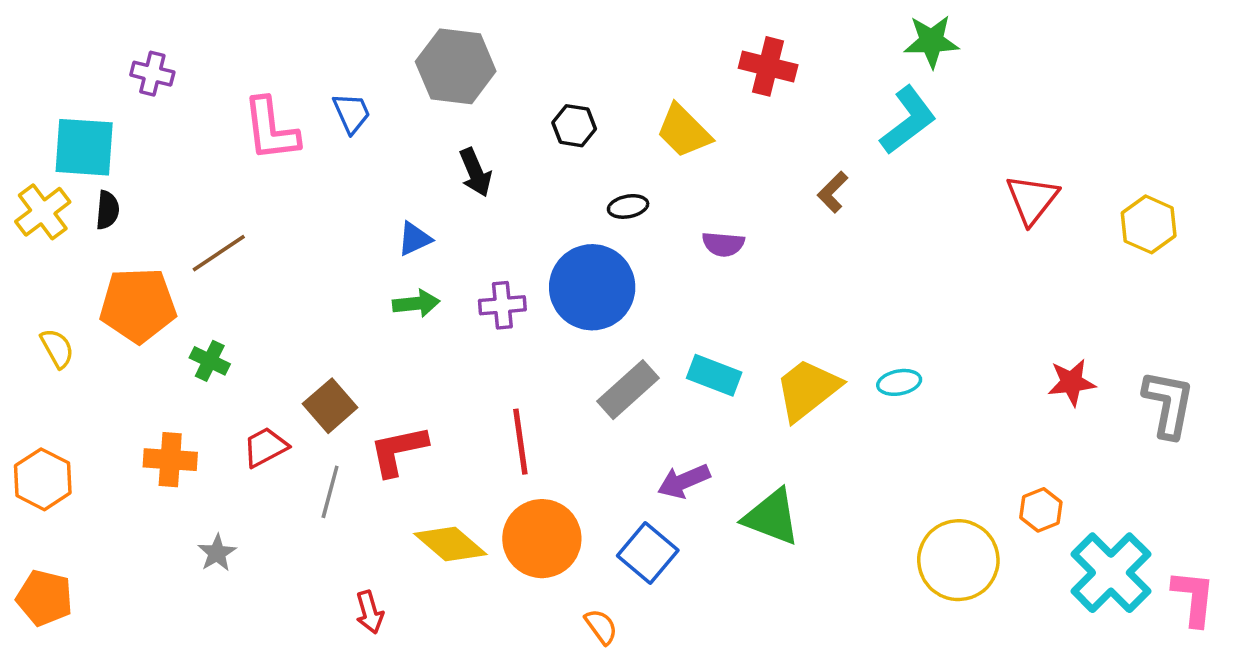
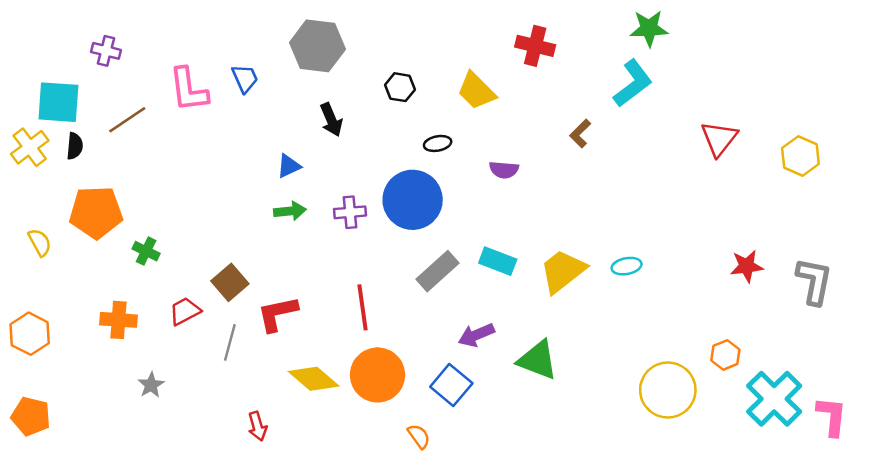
brown line: (219, 253) -> (127, 120), moved

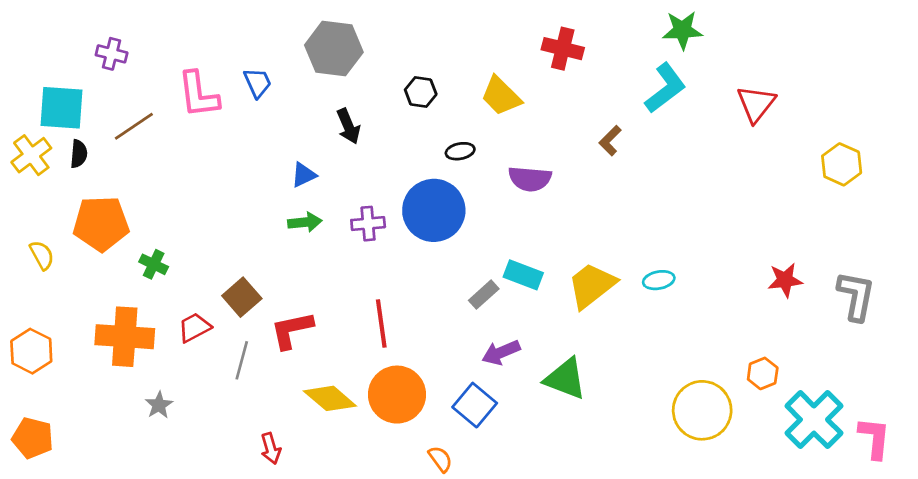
red triangle: (719, 138) -> (756, 104), moved
purple semicircle: (504, 170) -> (530, 179), size x1.4
gray rectangle: (438, 271) -> (484, 295), moved, size x0.7
orange cross: (118, 320) -> (125, 337), size x1.5

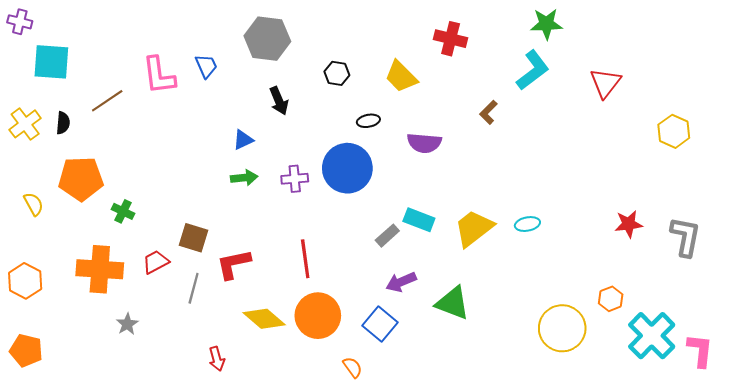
purple cross: (112, 54) -> (20, 22), moved
cyan square: (62, 108) -> (51, 62), moved
brown square: (242, 297) -> (194, 238), turned -32

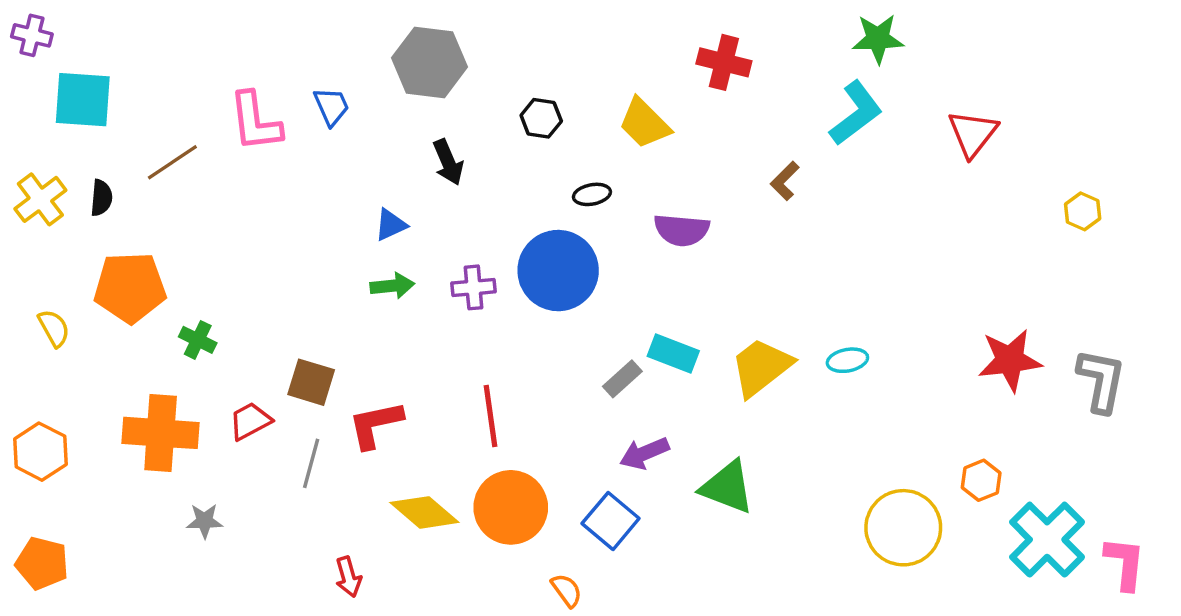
yellow hexagon: (674, 131) -> (1083, 211), size x0.7
red star: (629, 224) -> (1010, 360), size x1.4
gray star: (127, 324) -> (205, 521), turned 30

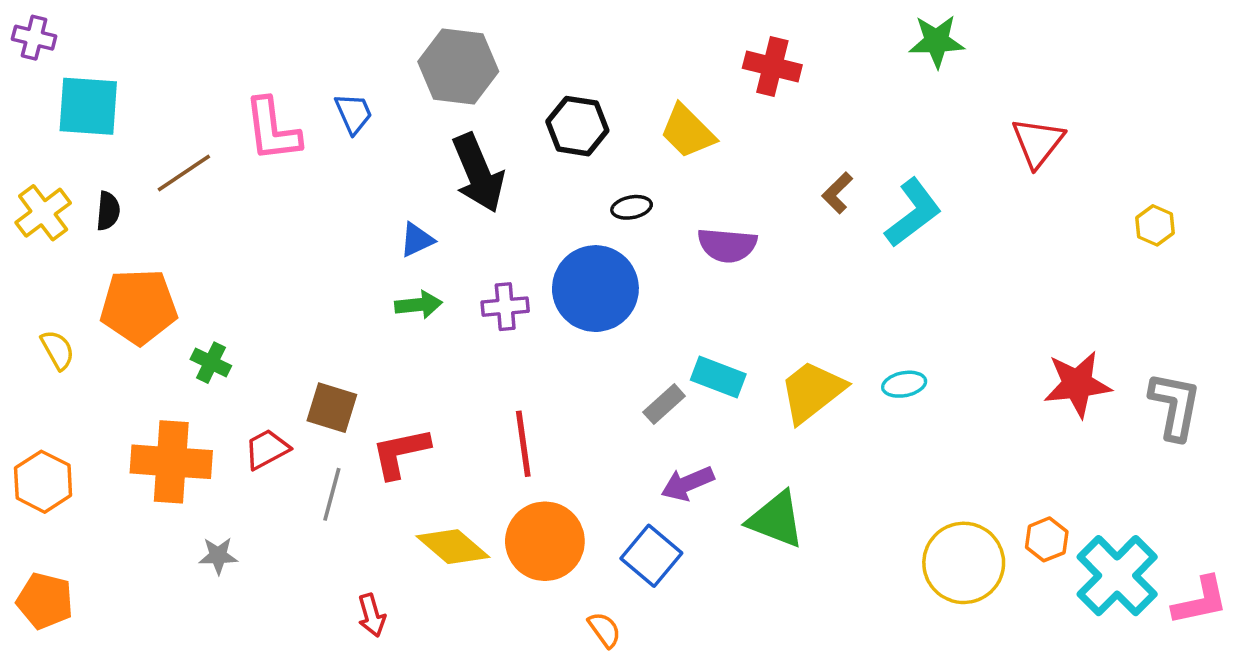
cyan L-shape: (856, 113) -> (913, 213), moved
black hexagon: (541, 118) -> (577, 126), size x1.4
black arrow: (448, 162) -> (478, 173), size x1.6
orange hexagon: (981, 480) -> (1047, 539), moved
pink L-shape: (1125, 563) -> (1200, 601), turned 72

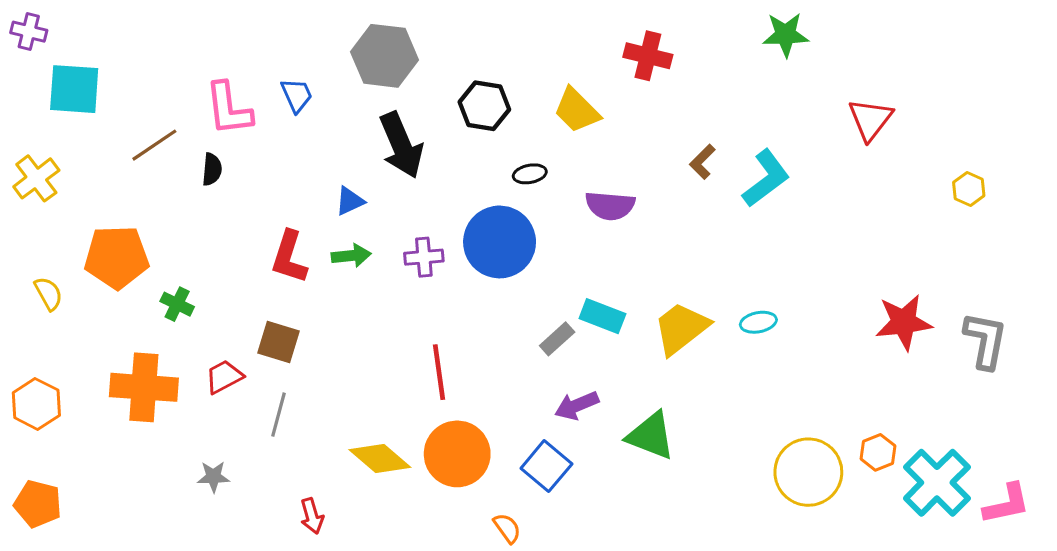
black semicircle: (108, 211) -> (212, 169), moved
red L-shape: (400, 453) -> (289, 257), moved, turned -60
gray star: (218, 556) -> (213, 477), moved

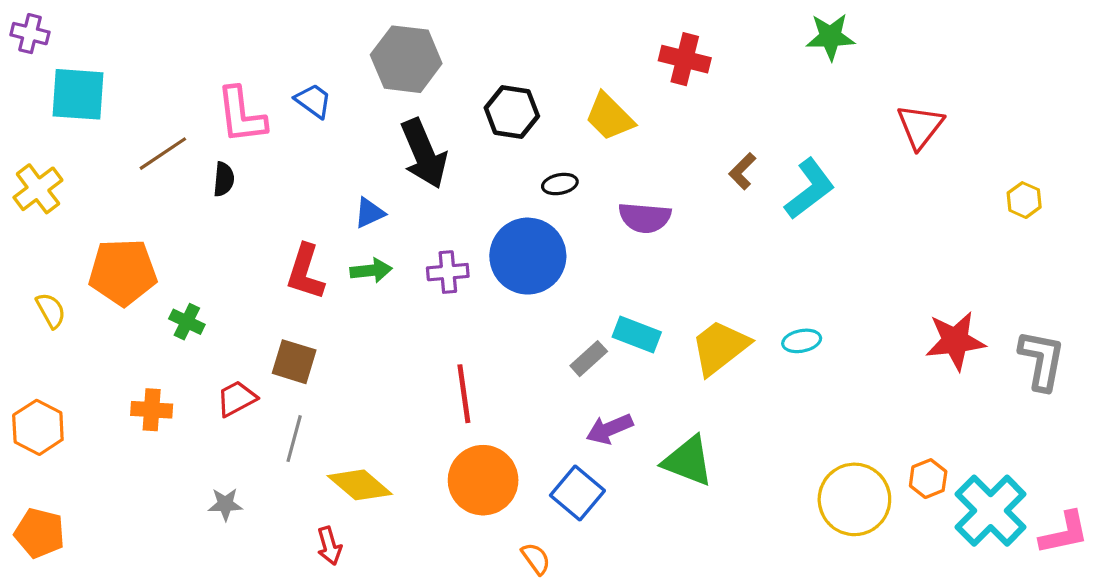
blue trapezoid: (297, 95) -> (313, 101), turned -30
orange cross: (144, 387) -> (152, 410), size x0.6
yellow diamond: (380, 458) -> (360, 485), moved

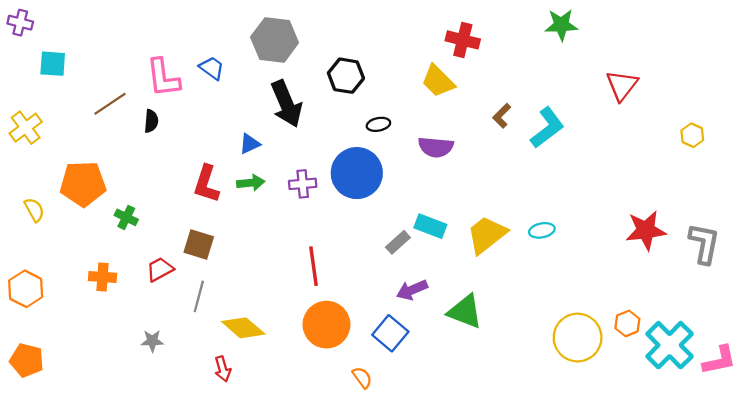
cyan square: (78, 94) -> (53, 64), size x0.7
yellow trapezoid: (610, 117) -> (438, 81), moved

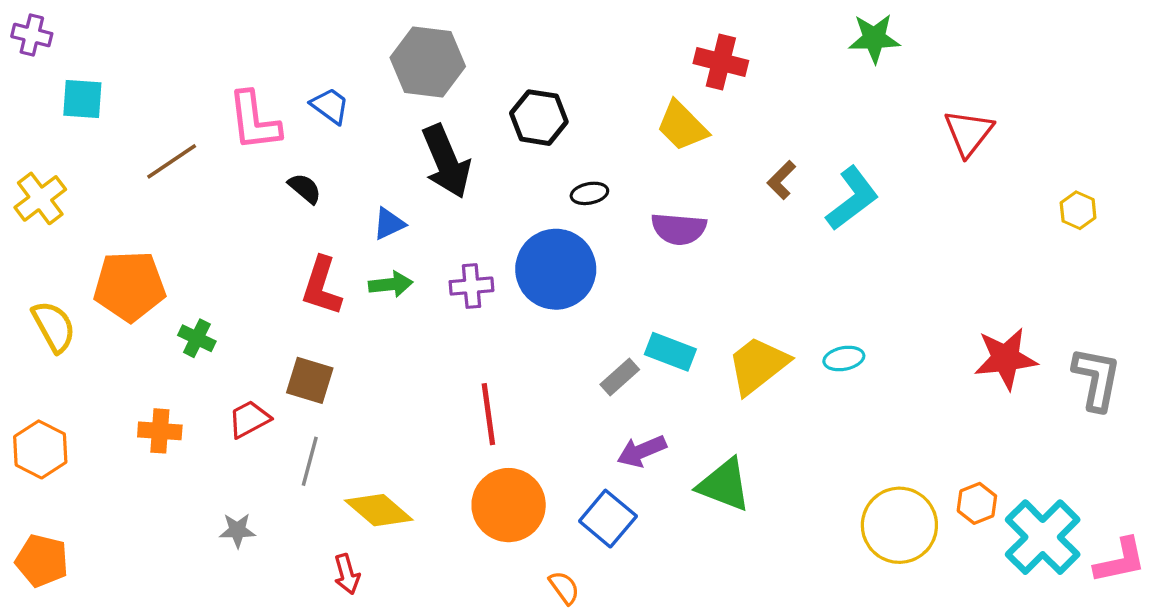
black semicircle: (151, 121) -> (305, 188), moved, turned -55
yellow semicircle: (34, 210) -> (54, 326), size x1.4

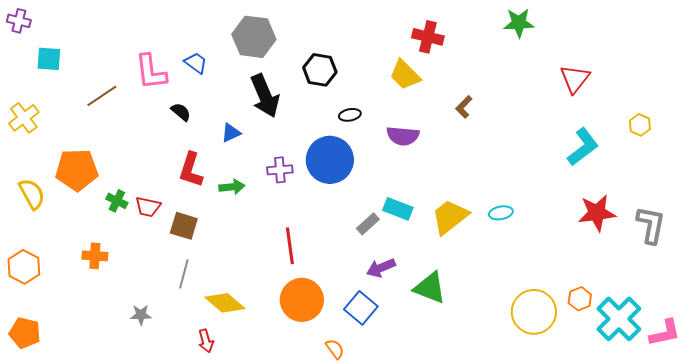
cyan L-shape: (852, 198) -> (583, 147), moved
green arrow: (391, 284) -> (232, 187), moved
red trapezoid: (249, 419) -> (148, 207), moved, turned -140

